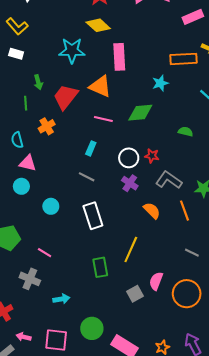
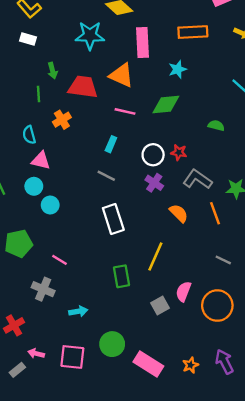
orange rectangle: (183, 59) -> (193, 32), moved
cyan star: (160, 83) -> (178, 69), moved
red trapezoid: (66, 97) -> (83, 87), turned 60
cyan circle: (51, 206) -> (50, 205), moved

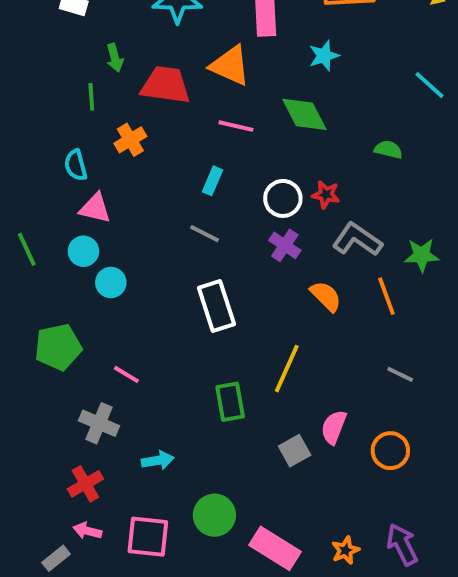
green diamond: (166, 104) -> (304, 114), turned 68
orange circle: (217, 306) -> (390, 451), size x0.7
red cross: (14, 325) -> (85, 484), moved

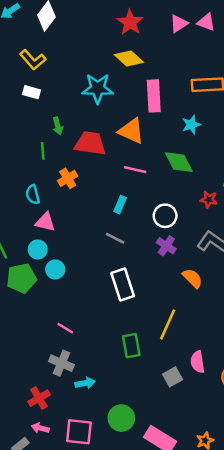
red star: (326, 195) -> (209, 200), moved
green pentagon: (58, 347) -> (21, 278), moved
gray cross: (99, 423) -> (61, 363), moved
pink semicircle: (334, 427) -> (198, 362), turned -30

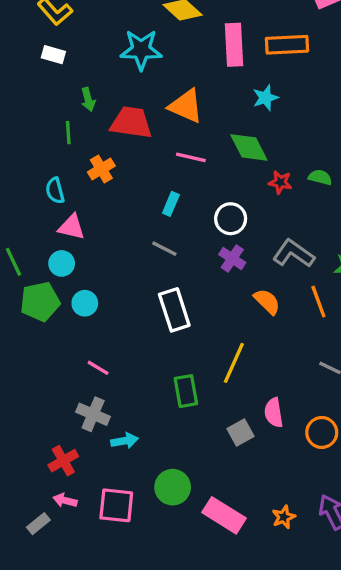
pink rectangle: (154, 96) -> (234, 45), moved
red star: (209, 200) -> (280, 182), moved
cyan circle: (55, 269) -> (85, 303), moved

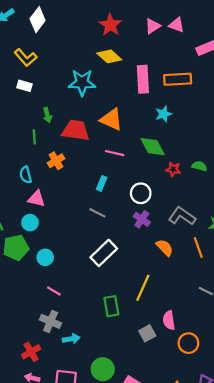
cyan circle: (85, 303) -> (45, 257), moved
white rectangle: (174, 310) -> (104, 253), turned 64
orange circle: (322, 432) -> (188, 343), moved

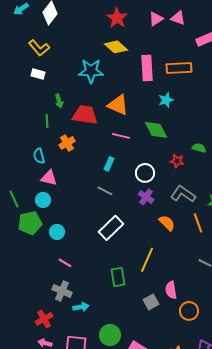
red star: (173, 169) -> (177, 161), moved

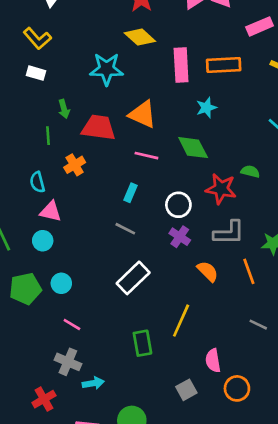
red star: (177, 161) -> (221, 189), size x1.6
gray L-shape: (183, 194) -> (229, 233), turned 145
green pentagon: (30, 223) -> (25, 289), moved
gray square: (151, 302) -> (186, 390), moved

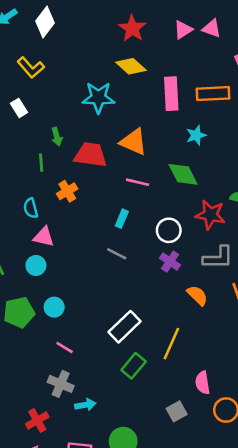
white rectangle: (36, 73) -> (19, 108), moved, turned 42
white rectangle: (133, 278) -> (124, 327), moved
green rectangle: (142, 343) -> (134, 366), turned 50

